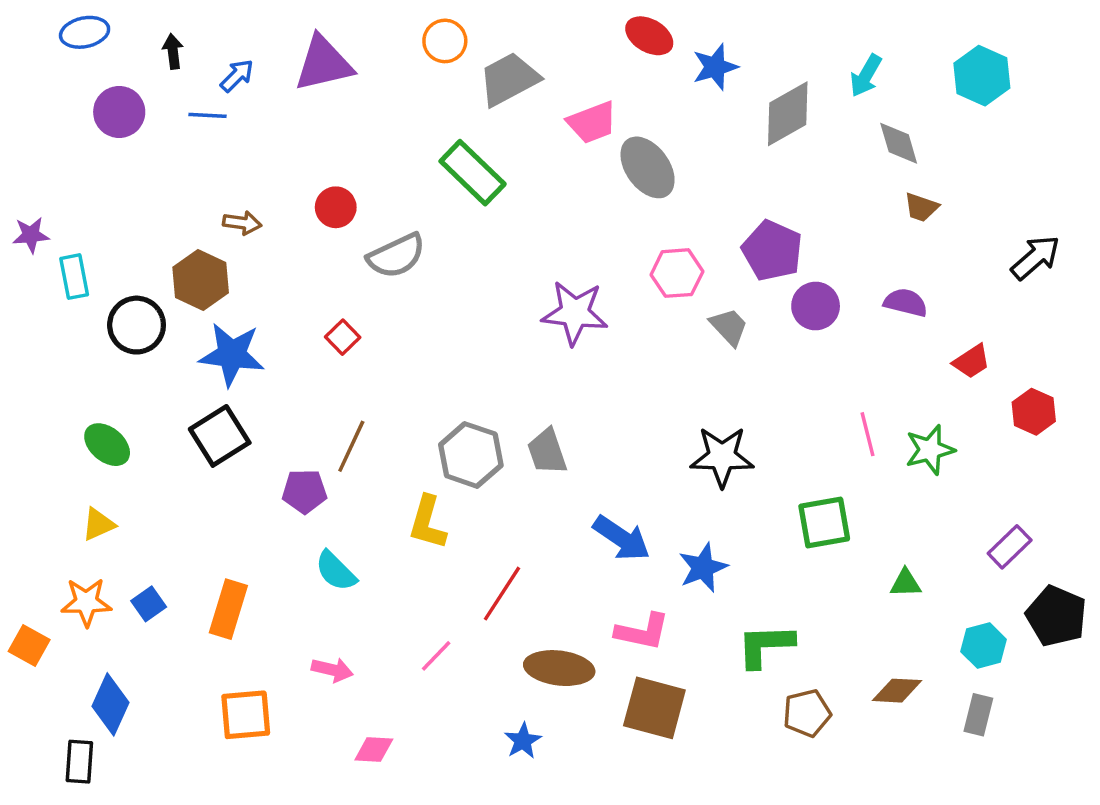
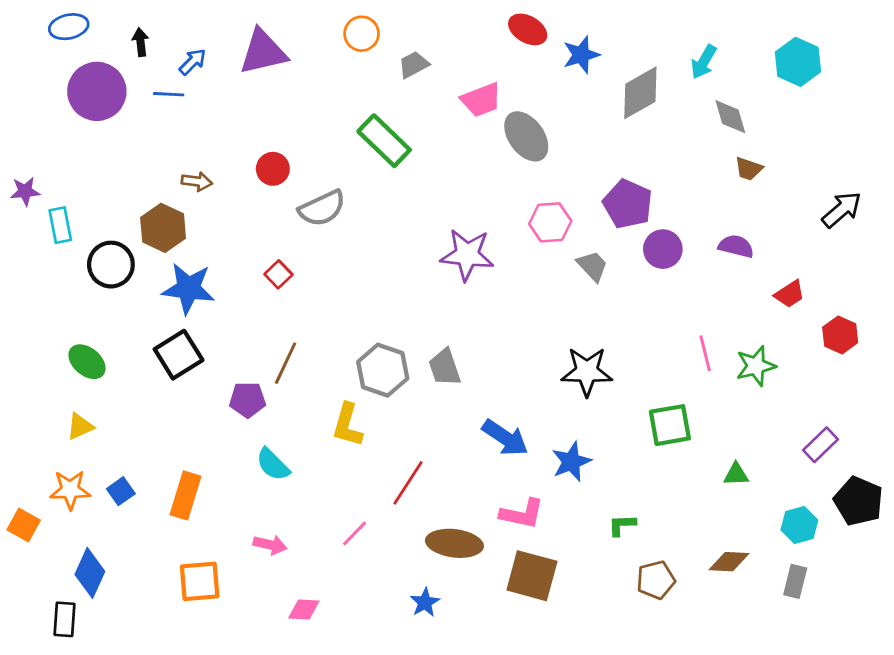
gray trapezoid: (509, 79) -> (414, 65), size x0.6
purple circle: (119, 112) -> (97, 91), size x1.4
green L-shape: (765, 646) -> (622, 525), size x0.6

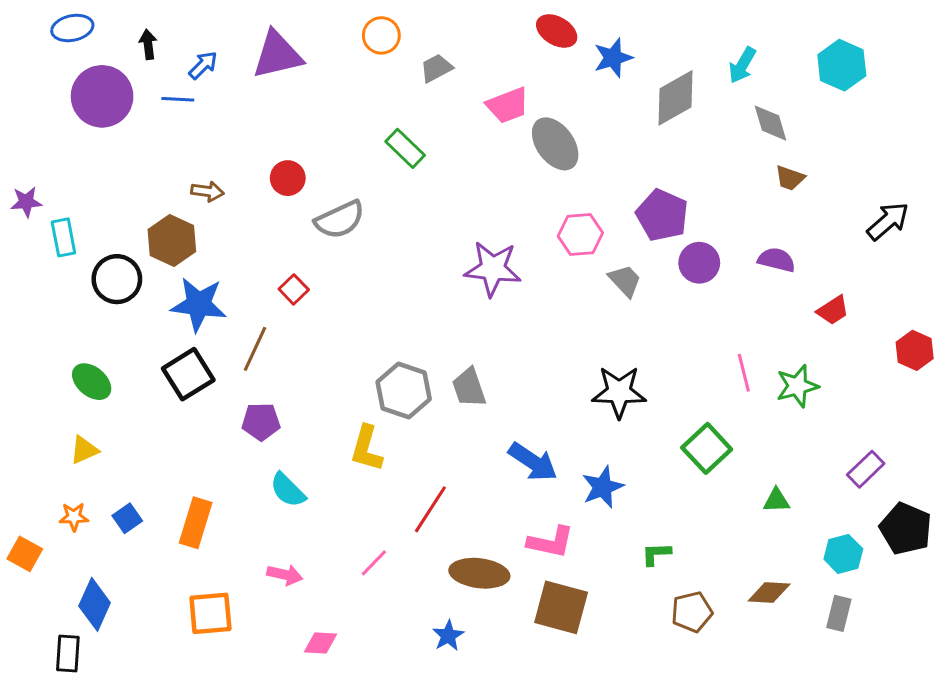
green rectangle: (384, 141) -> (405, 148), size x0.7
red hexagon: (840, 335) -> (915, 350), moved
brown line: (286, 363) -> (255, 349), moved
green square: (670, 425) -> (707, 448), turned -33
orange star: (70, 490) -> (74, 517), size x0.7

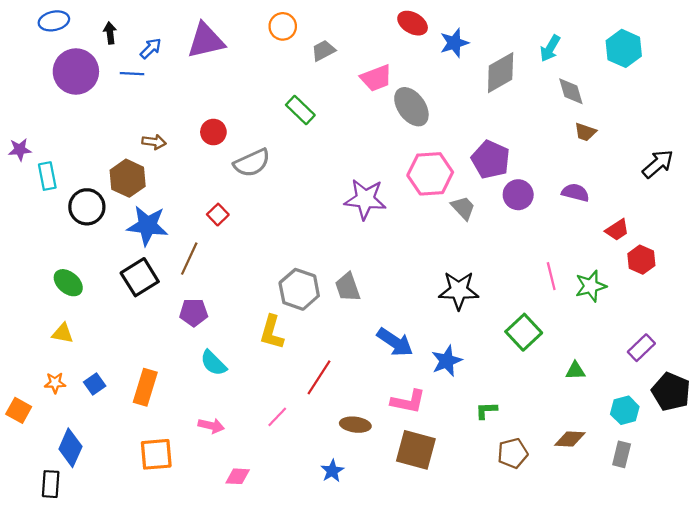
pink hexagon: (580, 235) -> (430, 174), size x1.4
red hexagon: (915, 350) -> (641, 260), moved
yellow triangle: (84, 450) -> (63, 333), turned 35
brown ellipse: (479, 573) -> (355, 425), size x0.7

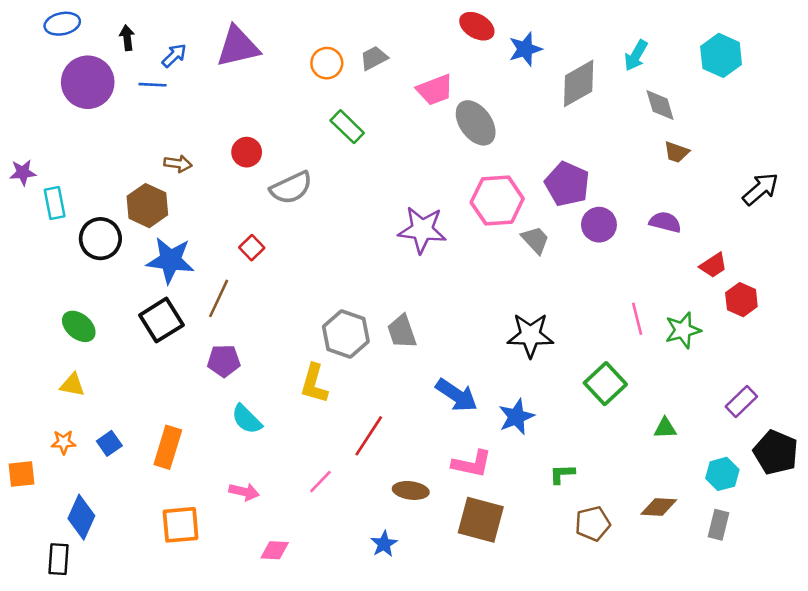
orange circle: (283, 26) -> (327, 63), moved
orange square: (19, 410) -> (22, 474), turned -35

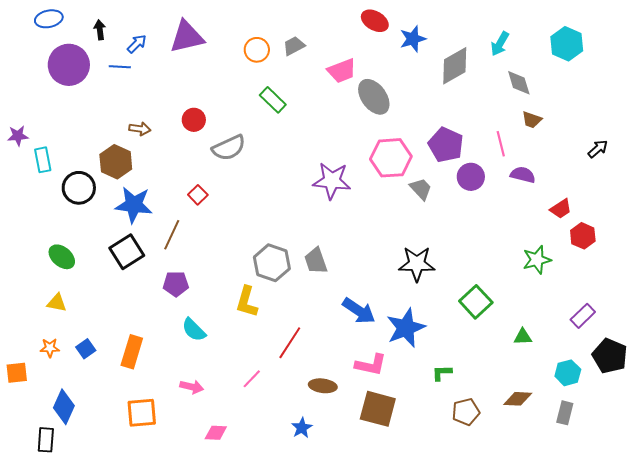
black arrow: (761, 189) -> (598, 149), size x0.7
pink line: (637, 319) -> (501, 144), moved
blue star: (516, 417) -> (406, 328), size x1.4

